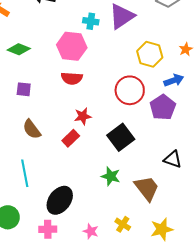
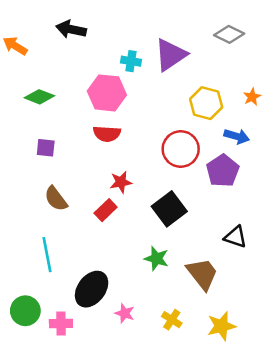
blue arrow: (174, 80) -> (237, 136), turned 36
pink cross: (48, 229) -> (61, 323), moved
pink star: (91, 231) -> (125, 313), moved

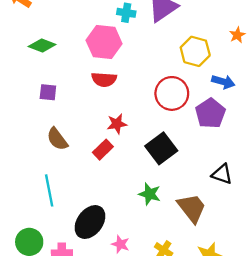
orange star: (252, 97) -> (237, 35), moved

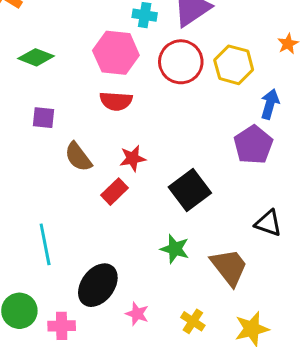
blue arrow: (223, 82) -> (270, 104), turned -90
red circle: (172, 93) -> (181, 62), moved
brown semicircle: (57, 139) -> (78, 157), moved

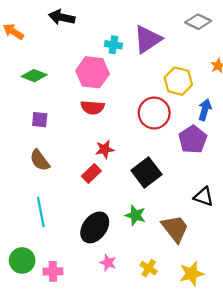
red circle: (181, 62) -> (154, 113), moved
brown semicircle: (78, 157) -> (40, 160), moved
black ellipse: (98, 285) -> (95, 227), moved

